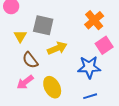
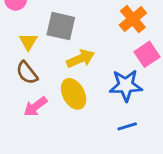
brown semicircle: (30, 60) -> (27, 73), moved
yellow ellipse: (52, 87) -> (74, 94), moved

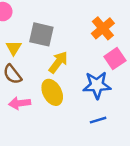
yellow arrow: (81, 59) -> (58, 62), turned -30
pink arrow: (35, 107) -> (20, 103), turned 30

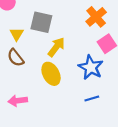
blue star: (97, 85) -> (91, 67), turned 30
pink arrow: (20, 103) -> (18, 101), moved

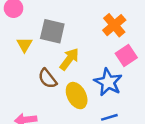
brown semicircle: (16, 58) -> (47, 79), moved
yellow ellipse: (51, 74) -> (77, 96), moved

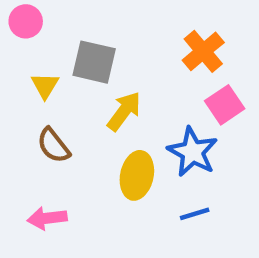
brown semicircle: (47, 79) -> (53, 145), moved
yellow ellipse: (77, 96) -> (137, 175), turned 40

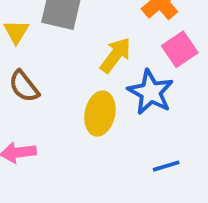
yellow arrow: (124, 111) -> (116, 55), moved
blue line: (195, 214) -> (166, 166), moved

